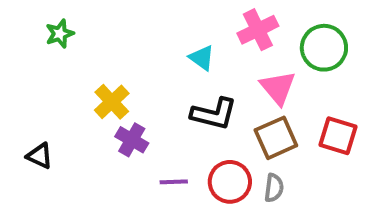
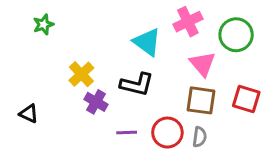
cyan triangle: (202, 58) -> (147, 42), size x1.5
black L-shape: (214, 114) -> (137, 84), moved
brown square: (276, 138) -> (201, 100), turned 32

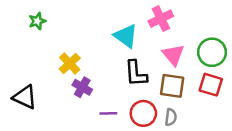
green circle: (236, 35) -> (212, 52), moved
black L-shape: (137, 84) -> (136, 73), moved, turned 72
black triangle: (29, 114) -> (25, 97), size x1.5

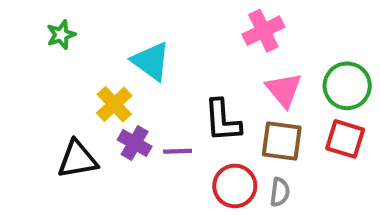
cyan triangle: (126, 36) -> (151, 61), moved
black triangle: (25, 97) -> (77, 159), moved, turned -35
purple line: (108, 113) -> (178, 151), moved

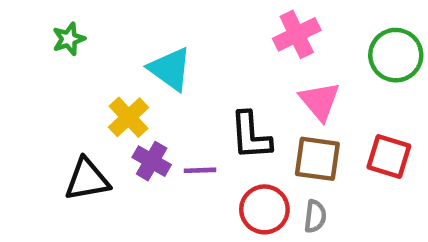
green circle: (347, 86) -> (396, 55), moved

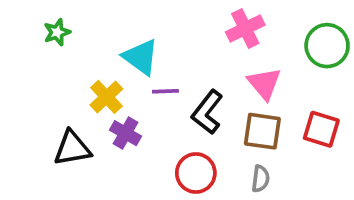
black L-shape: (251, 136) -> (207, 112), turned 42
purple line: (200, 170) -> (165, 91), moved
red circle: (264, 209) -> (196, 173), moved

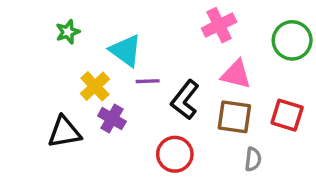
green star: (57, 32) -> (68, 32), moved
pink triangle: (264, 84) -> (236, 74), turned -36
gray semicircle: (260, 179) -> (253, 159), moved

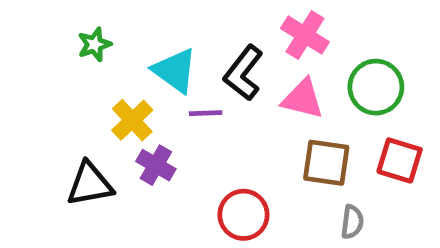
pink cross: (219, 25) -> (305, 35), turned -32
green circle: (292, 40) -> (376, 87), moved
pink triangle: (236, 74) -> (303, 99), moved
black L-shape: (185, 100) -> (243, 73), moved

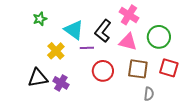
purple cross: (156, 165) -> (61, 83), moved
red circle: (243, 215) -> (103, 71), moved

